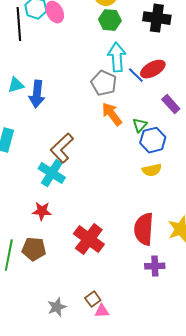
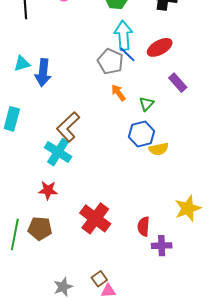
blue line: (136, 75) -> (127, 54), moved
orange arrow: (112, 114) -> (118, 93), size x0.7
blue hexagon: (153, 140) -> (142, 134), moved
red semicircle: (144, 229) -> (144, 226), moved, size x0.6

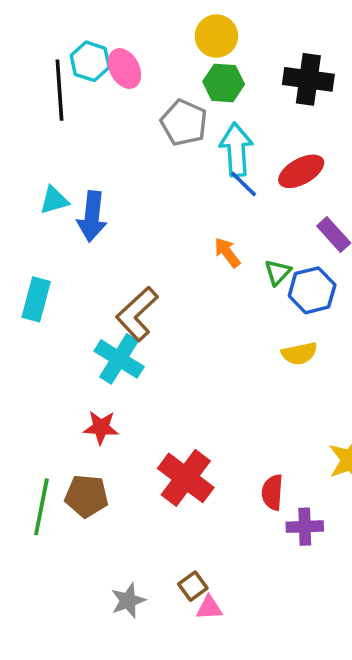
gray pentagon: (110, 62) -> (184, 123), moved
blue hexagon: (142, 134) -> (312, 290), moved

